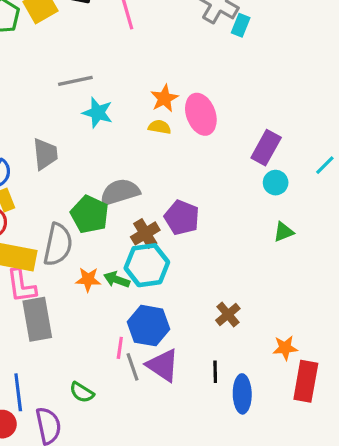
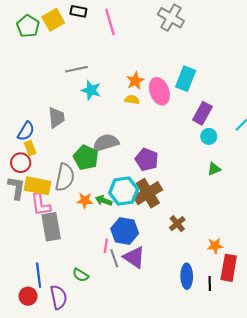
cyan rectangle: (241, 25) -> (186, 79), moved, size x1.6
brown cross: (145, 233) -> (148, 193), moved, size x1.5
black line: (215, 372) -> (210, 284), moved

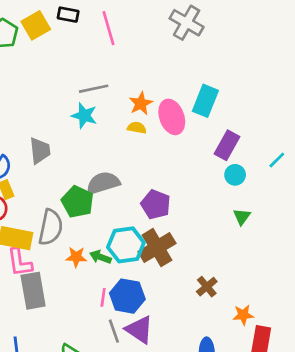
gray line: (76, 69) -> (94, 89), moved
green triangle: (214, 169) -> (242, 217), turned -32
brown cross: (177, 224) -> (207, 287), moved
pink line: (106, 246) -> (103, 297), moved

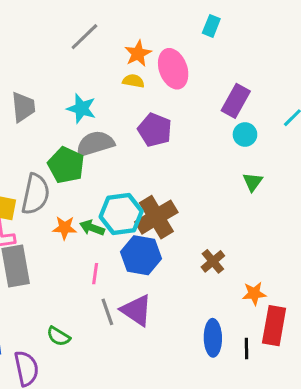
gray line: (94, 89) -> (84, 37), turned -32
cyan rectangle: (205, 101) -> (211, 26), moved, size x0.6
cyan star: (84, 116) -> (81, 108), moved
purple pentagon: (156, 204) -> (155, 130), moved
blue hexagon: (127, 296) -> (141, 255), moved

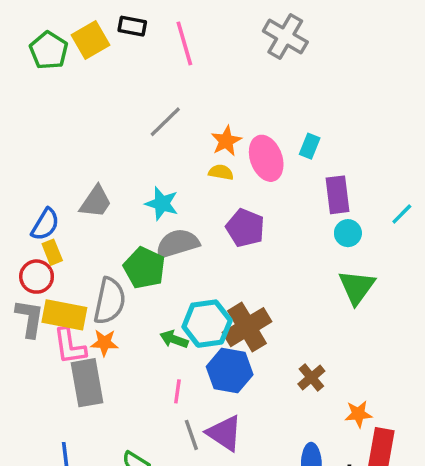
cyan rectangle: (211, 26) -> (310, 146), moved
purple rectangle: (236, 101) -> (337, 195), turned -36
gray trapezoid: (23, 107) -> (96, 202), turned 40
green triangle: (253, 182) -> (357, 287), size x1.6
orange star: (65, 228) -> (104, 343), moved

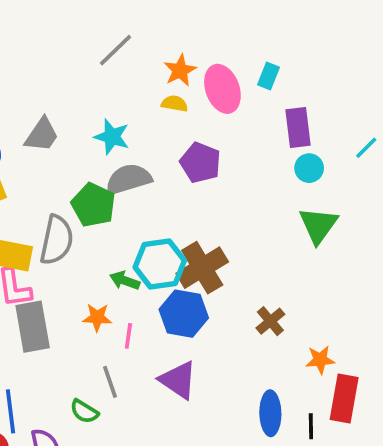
orange star: (104, 343) -> (97, 317), moved
gray line: (191, 435) -> (110, 382), moved

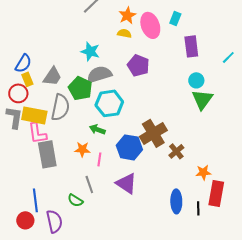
gray trapezoid: (42, 135) -> (52, 76), moved
cyan circle: (309, 168) -> (196, 80), moved
cyan hexagon: (160, 264) -> (109, 103), moved
brown cross: (202, 268) -> (153, 133), moved

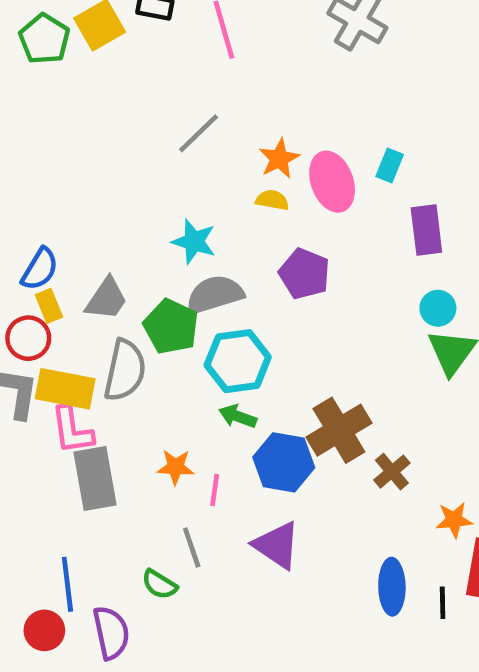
green arrow: (97, 129) -> (238, 416), moved

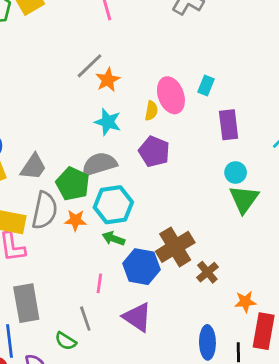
orange star: (279, 159) -> (108, 80), moved
yellow semicircle: (272, 200) -> (151, 111), moved, turned 90
cyan star: (194, 241) -> (108, 122), moved
orange star: (176, 467) -> (75, 220), moved
gray rectangle: (95, 479) -> (26, 303), moved

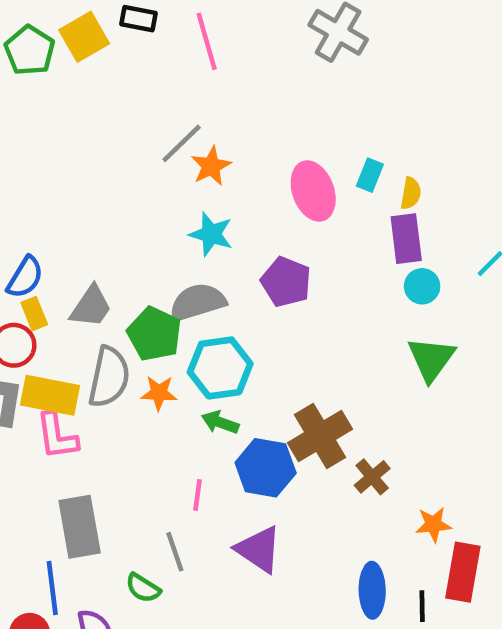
yellow semicircle: (151, 111) -> (411, 193), moved
cyan circle: (236, 172) -> (422, 286), moved

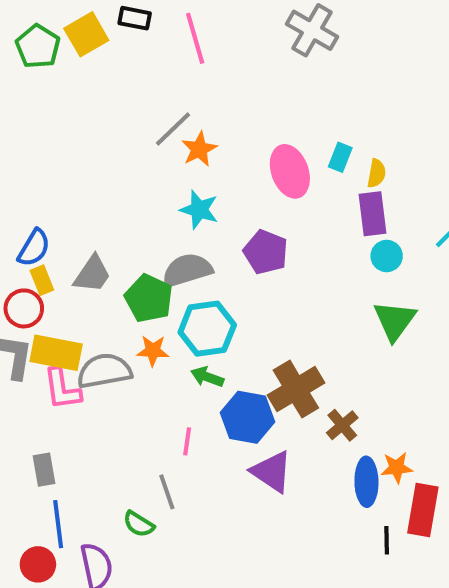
gray semicircle: (109, 377) -> (104, 371), moved, turned -112
gray rectangle: (80, 527) -> (44, 470), moved, size x0.6
purple triangle: (259, 549) -> (272, 472), moved
blue ellipse: (372, 590) -> (366, 482), moved

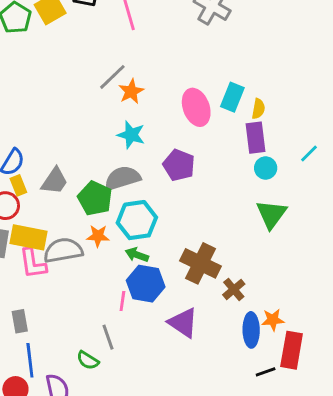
cyan rectangle: (340, 157) -> (232, 97), size x1.4
brown cross: (296, 389) -> (201, 263), turned -33
blue hexagon: (248, 417) -> (146, 284), moved
black line: (387, 540) -> (266, 372), turned 72

